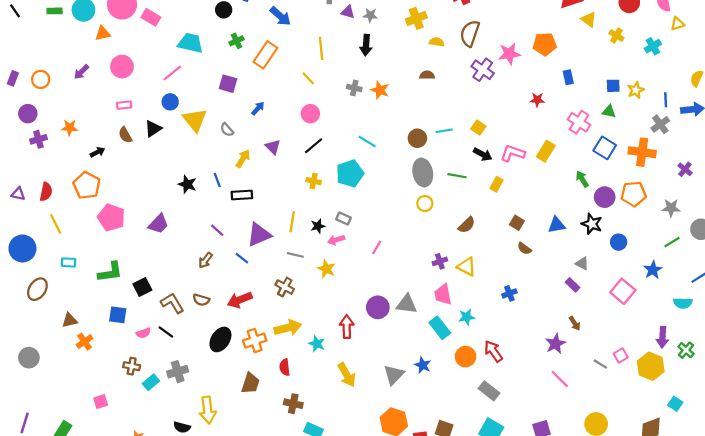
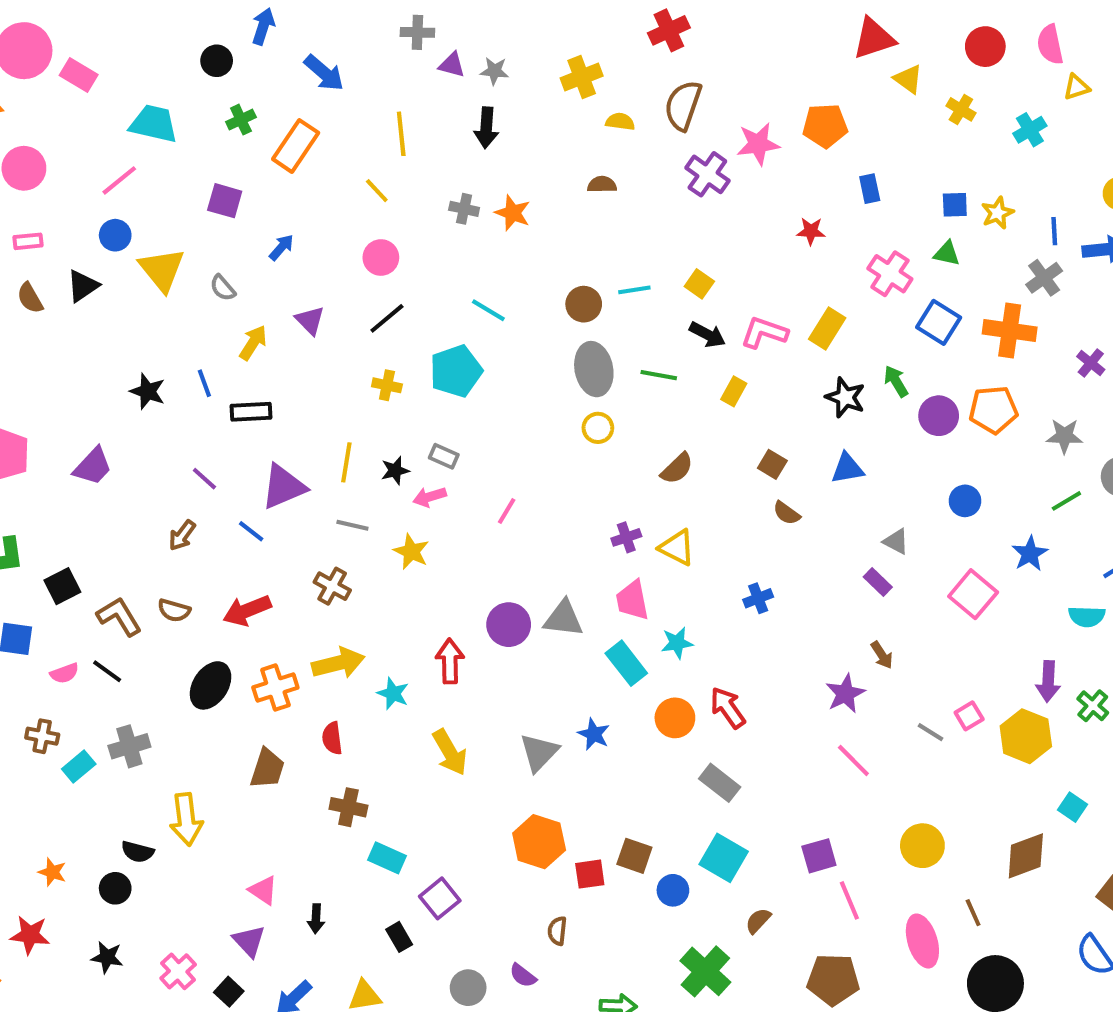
black star: (592, 224) -> (845, 397), moved

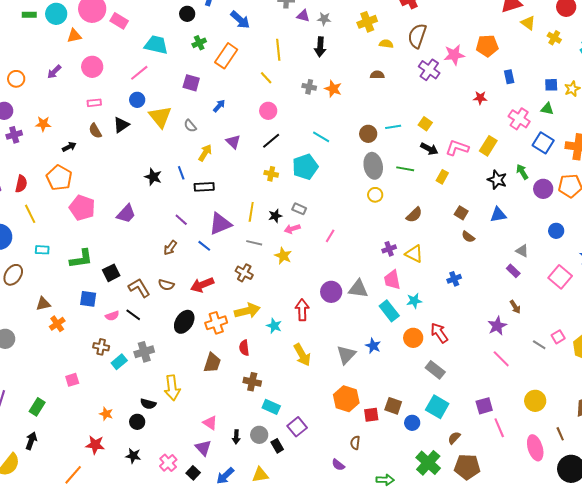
brown pentagon: (833, 980) -> (467, 467), moved
gray circle: (468, 988) -> (259, 435), moved

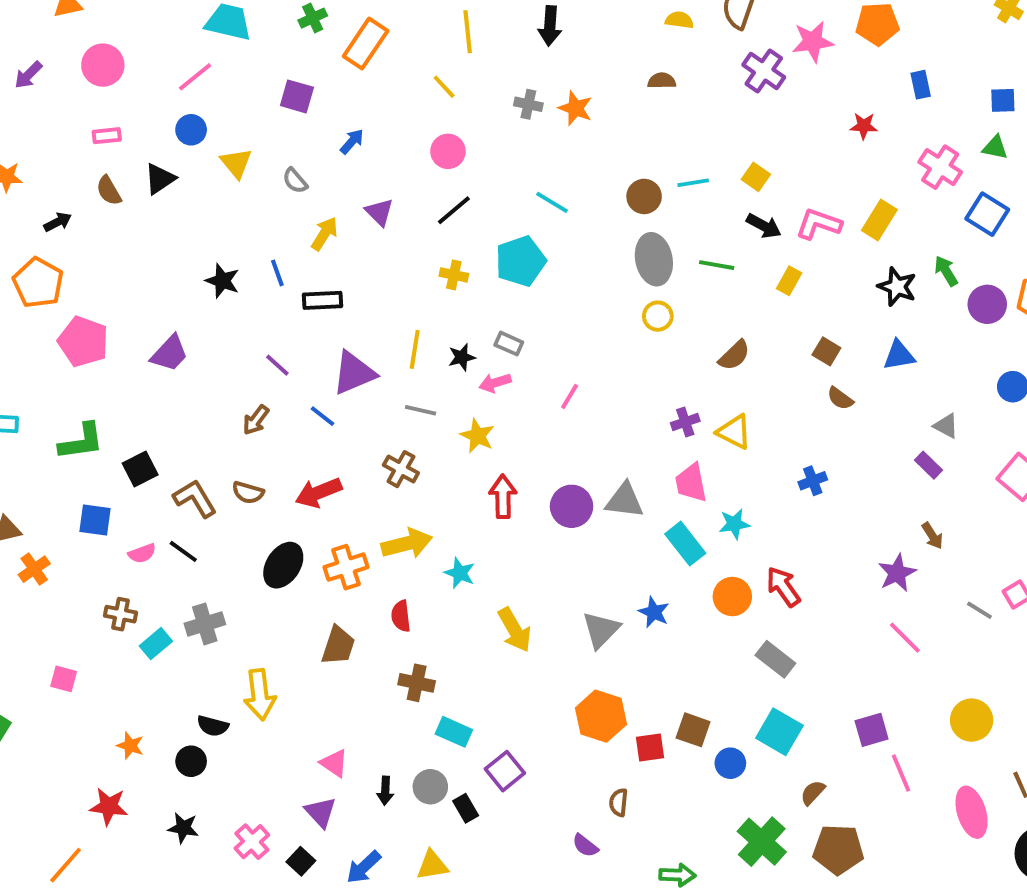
yellow triangle: (160, 117) -> (236, 163), size x0.7
red arrow: (302, 310) -> (503, 496), moved
pink square: (72, 380) -> (64, 679), turned 32

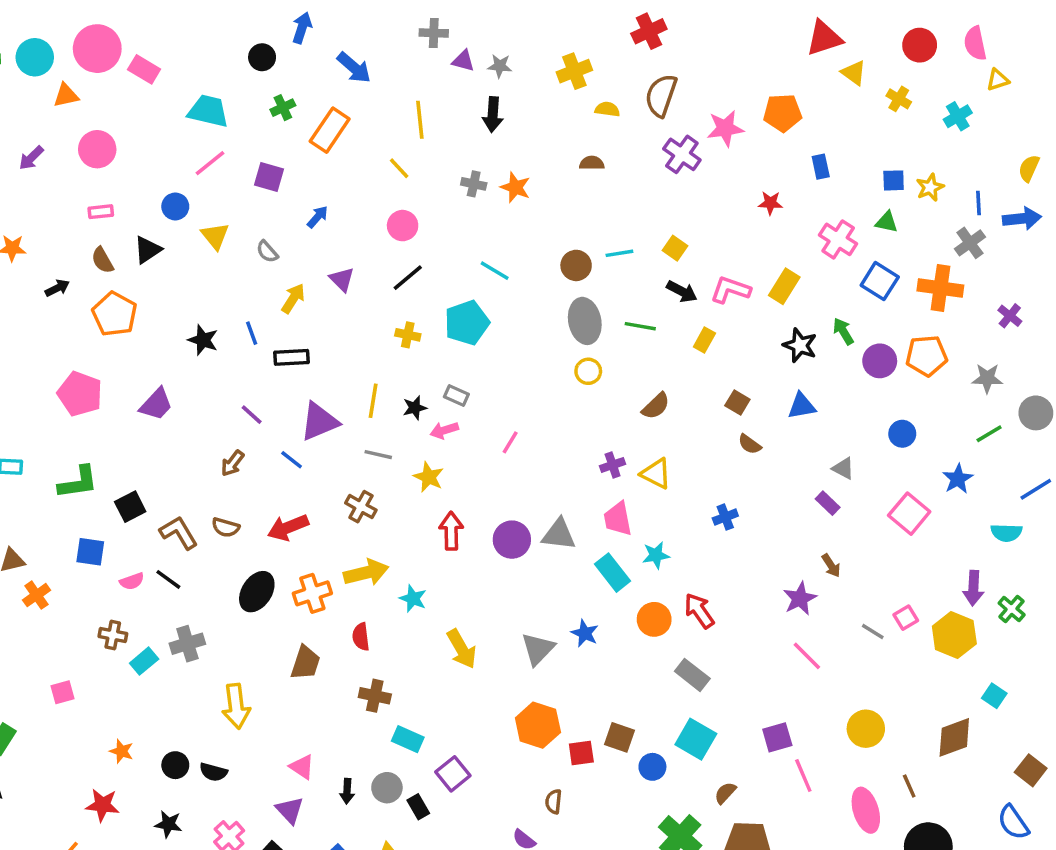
pink line: (195, 77) -> (210, 163), moved
orange pentagon: (38, 283) -> (115, 314), moved
pink square: (64, 679) -> (63, 692), turned -30
black semicircle: (213, 726) -> (213, 772), moved

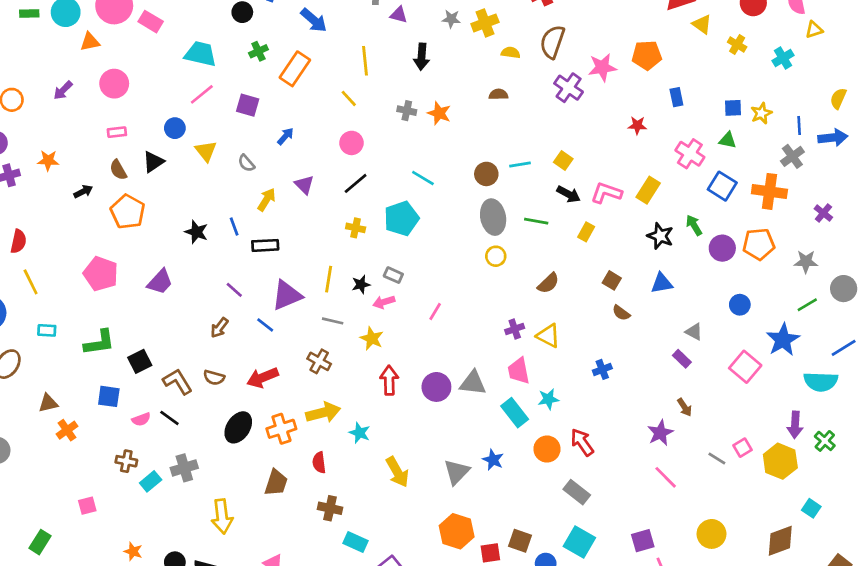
gray star: (500, 66) -> (451, 19), moved
blue star: (958, 479) -> (783, 340), size x1.4
cyan semicircle: (1006, 533) -> (821, 382), size x1.4

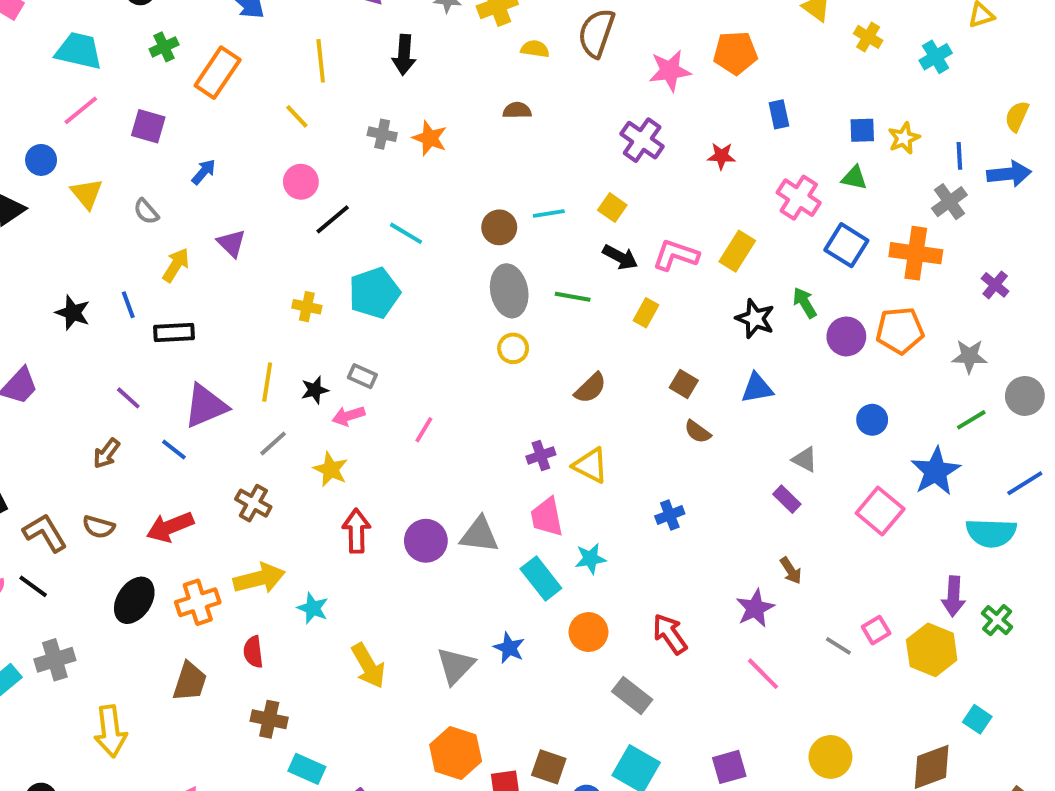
purple cross: (569, 88) -> (642, 140), moved
black line: (356, 183) -> (333, 219), moved
gray line: (333, 321) -> (273, 444), turned -55
red arrow: (582, 442) -> (670, 634), moved

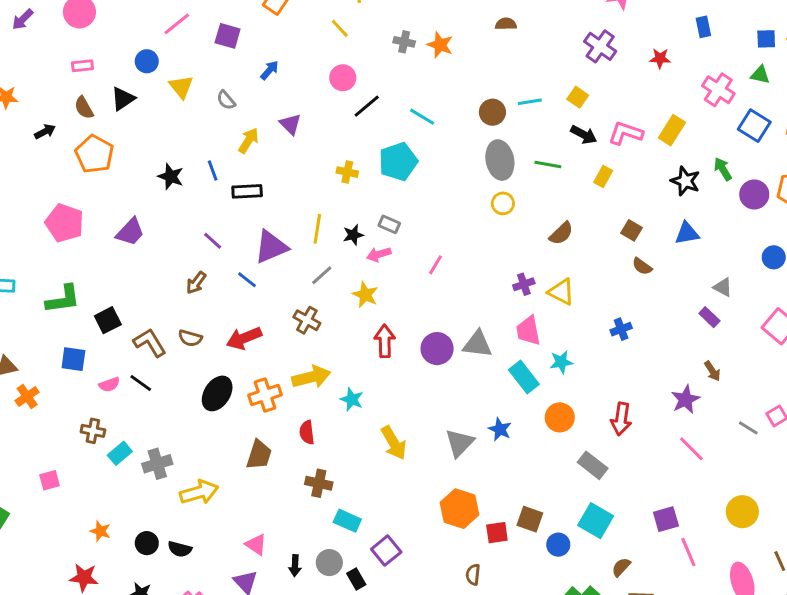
red arrow: (670, 634) -> (621, 419), turned -136
gray cross: (55, 660) -> (157, 464), moved
yellow arrow: (110, 731) -> (199, 492), turned -99

